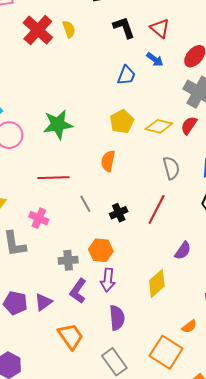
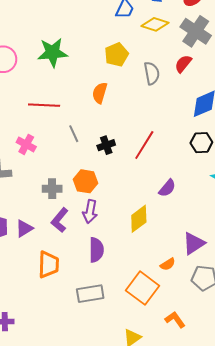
yellow diamond: (159, 126) -> (155, 24), moved
gray semicircle: (171, 168) -> (152, 73), moved
orange trapezoid: (71, 336) -> (49, 265), turned 32
gray rectangle: (114, 362) -> (90, 294), turned -68

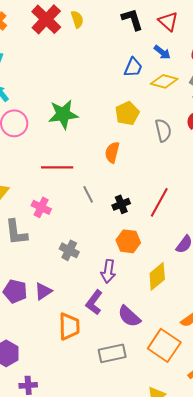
orange hexagon: (86, 181) -> (128, 241), moved
gray cross: (52, 189) -> (69, 250), turned 30
purple L-shape: (60, 220) -> (94, 302), moved
purple semicircle: (96, 250) -> (129, 316), moved, turned 135

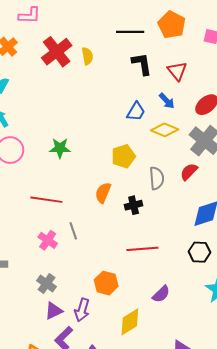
green star: (63, 114) -> (60, 148), size x0.7
red line: (159, 202) -> (142, 249), turned 48
black cross: (121, 204) -> (134, 205), moved
pink cross: (41, 207) -> (48, 240), moved
purple triangle: (43, 291) -> (54, 311), moved

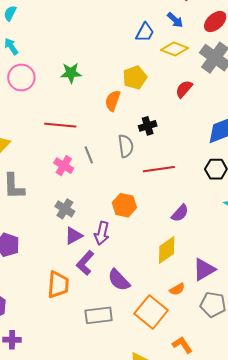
red semicircle: (189, 172) -> (184, 89), moved
gray semicircle: (157, 178) -> (126, 146), moved
orange semicircle: (103, 193) -> (113, 101), moved
yellow diamond: (130, 322) -> (167, 250), moved

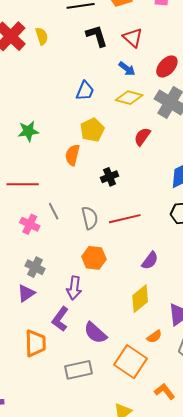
blue trapezoid: (145, 32) -> (85, 91), moved
gray semicircle: (126, 146) -> (90, 218), moved
purple triangle: (74, 236) -> (26, 293), moved

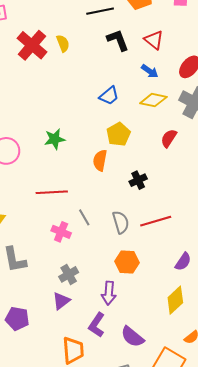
blue trapezoid: (85, 91) -> (109, 96), turned 30
gray cross: (35, 267) -> (69, 274), turned 36

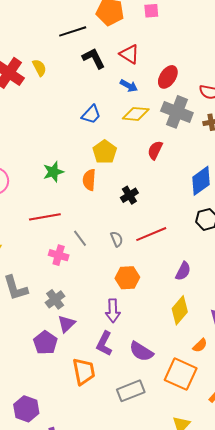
green star: (55, 139) -> (53, 172), moved
gray semicircle: (121, 222) -> (117, 239), size x0.7
gray cross: (69, 274) -> (55, 299), moved
purple pentagon: (17, 319) -> (45, 343), moved, turned 30

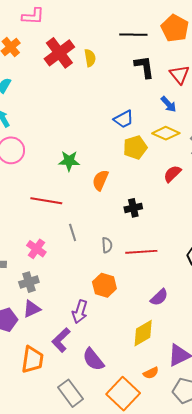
yellow pentagon: (105, 152) -> (135, 147), moved
pink cross: (59, 255) -> (36, 249), moved
gray rectangle: (131, 391) -> (71, 393), turned 56

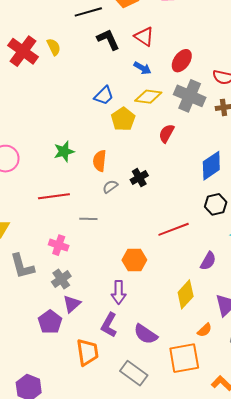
gray line: (73, 232) -> (88, 219), turned -54
gray semicircle: (107, 245) -> (110, 187), moved, turned -105
red line: (141, 252) -> (174, 229), moved
purple semicircle: (159, 297) -> (208, 261), moved
orange square: (123, 394) -> (184, 358), turned -36

